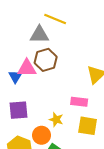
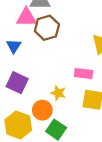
pink triangle: (27, 68) -> (26, 17), moved
purple square: (18, 110) -> (17, 83), turned 30

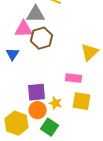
purple square: (17, 83) -> (37, 92), moved, turned -30
yellow star: (58, 93) -> (56, 103), moved

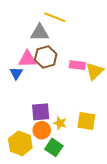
pink triangle: (24, 29) -> (27, 59), moved
pink rectangle: (74, 78) -> (77, 65), moved

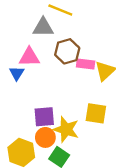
brown hexagon: (46, 57) -> (67, 51), moved
yellow square: (86, 121) -> (96, 113), moved
yellow star: (60, 123) -> (66, 129), size x1.6

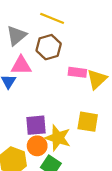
gray triangle: (43, 27) -> (16, 36), moved, turned -40
brown hexagon: (67, 51) -> (49, 47), moved

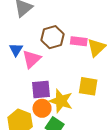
brown hexagon: (49, 47) -> (53, 37), moved
pink triangle: (21, 65) -> (32, 59), moved, turned -42

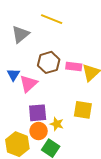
yellow star: (61, 101) -> (57, 124), size x0.6

